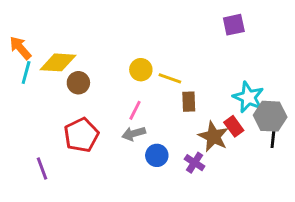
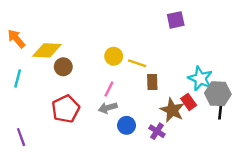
purple square: (234, 25) -> (176, 20), moved
cyan line: (26, 73) -> (18, 78), moved
purple line: (42, 168) -> (21, 137), moved

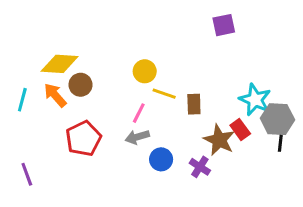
orange arrow: (16, 39) -> (55, 95), moved
yellow line: (137, 63) -> (164, 94), moved

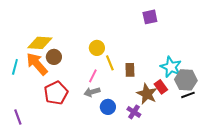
yellow line: (164, 94) -> (110, 63), turned 49
orange arrow: (55, 95) -> (37, 64), size x1.4
black line: (280, 141) -> (188, 95), turned 64

